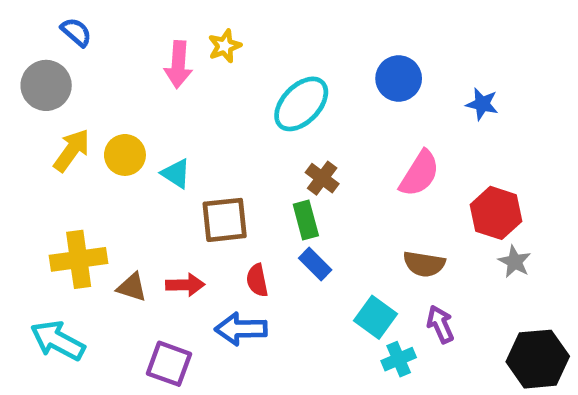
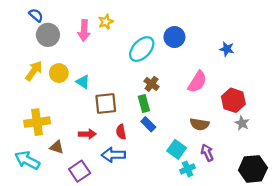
blue circle: (399, 78) -> (174, 37), moved
gray circle: (46, 85) -> (48, 35), moved
brown triangle: (132, 287) -> (57, 147), moved
purple square: (169, 364) -> (80, 171), turned 36

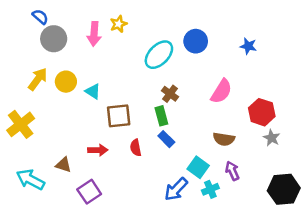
blue star: (227, 49) -> (248, 46), moved
yellow cross: (37, 122) -> (21, 124), moved, turned -30
blue arrow: (113, 155) -> (176, 189), moved, turned -45

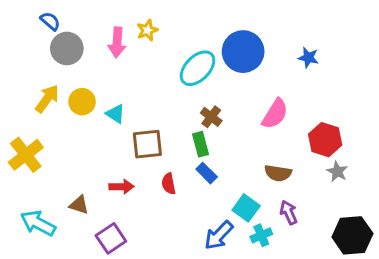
blue circle: (196, 41) -> (243, 52), size x1.4

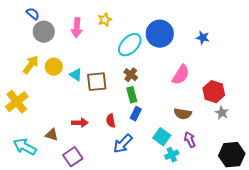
yellow star: (147, 30) -> (105, 20), moved
brown cross: (211, 117) -> (131, 75), moved
brown square: (147, 144) -> (97, 82), moved
blue rectangle: (207, 173) -> (136, 114), turned 72
blue arrow: (219, 235) -> (123, 144), moved

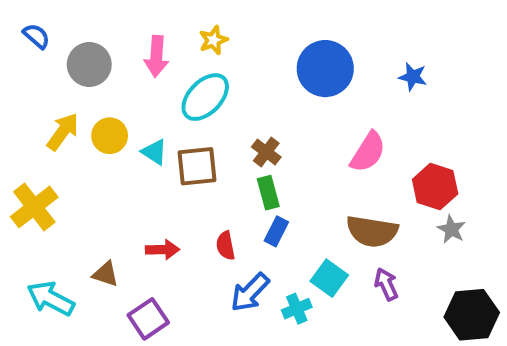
blue semicircle: (33, 14) -> (36, 36), moved
cyan ellipse: (130, 45) -> (205, 97), moved
brown semicircle: (183, 114) -> (372, 231), size x1.4
cyan cross: (172, 155) -> (297, 309), moved

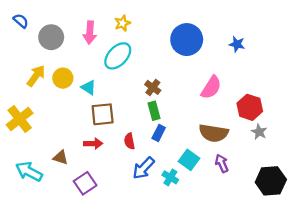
brown square: (197, 166) -> (103, 114), moved
cyan cross: (297, 309) -> (170, 177), turned -35

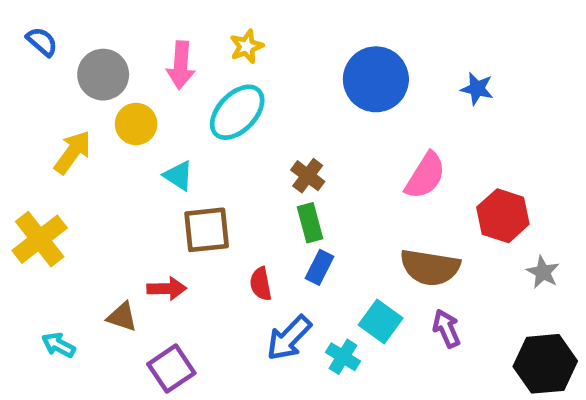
yellow circle: (63, 78) -> (136, 124), moved
gray star: (259, 132) -> (543, 272), moved
red arrow: (93, 144) -> (167, 289), moved
cyan arrow: (29, 172) -> (58, 345), size x0.6

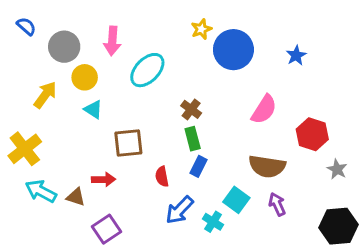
yellow star: (247, 46) -> (201, 29), moved
blue star: (477, 89) -> (296, 55), turned 30
cyan triangle: (178, 176) -> (93, 109), moved
cyan arrow: (58, 345) -> (41, 191), moved, size x1.5

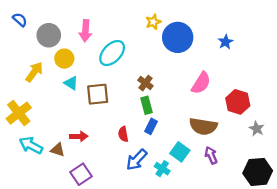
brown square: (128, 143) -> (98, 94), moved

